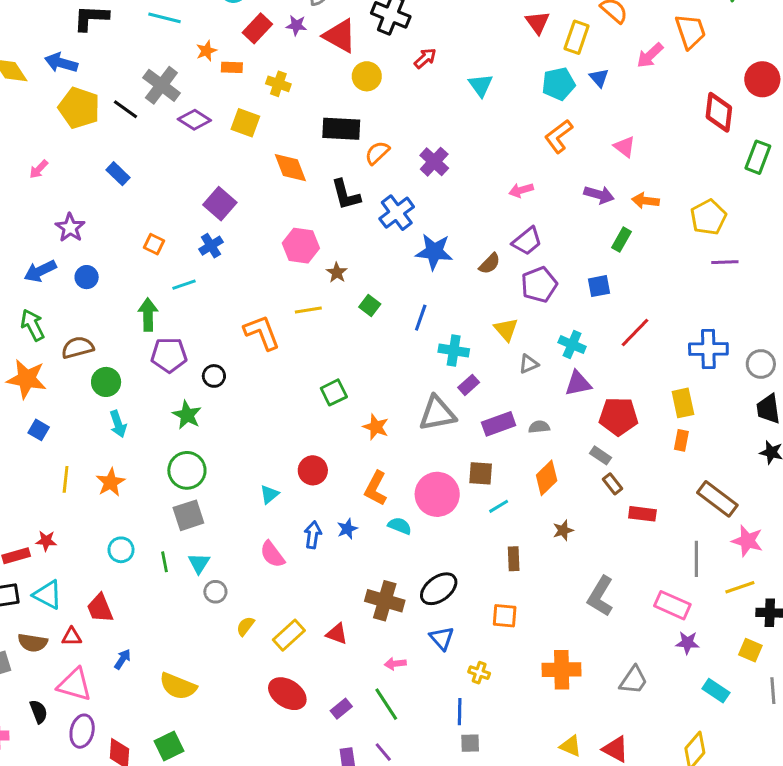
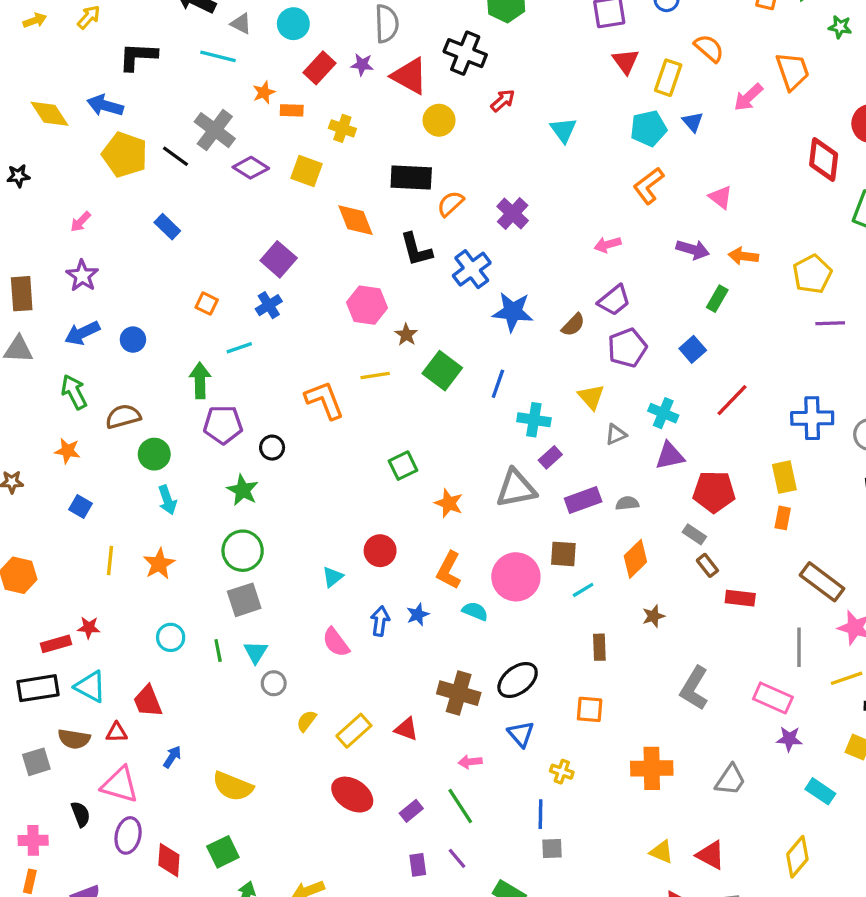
purple star: (70, 228) -> (82, 276), moved
blue square: (599, 286) -> (693, 349), turned -30
green square: (370, 306) -> (442, 371), size x1.6
orange star: (27, 379) -> (67, 451), size x0.6

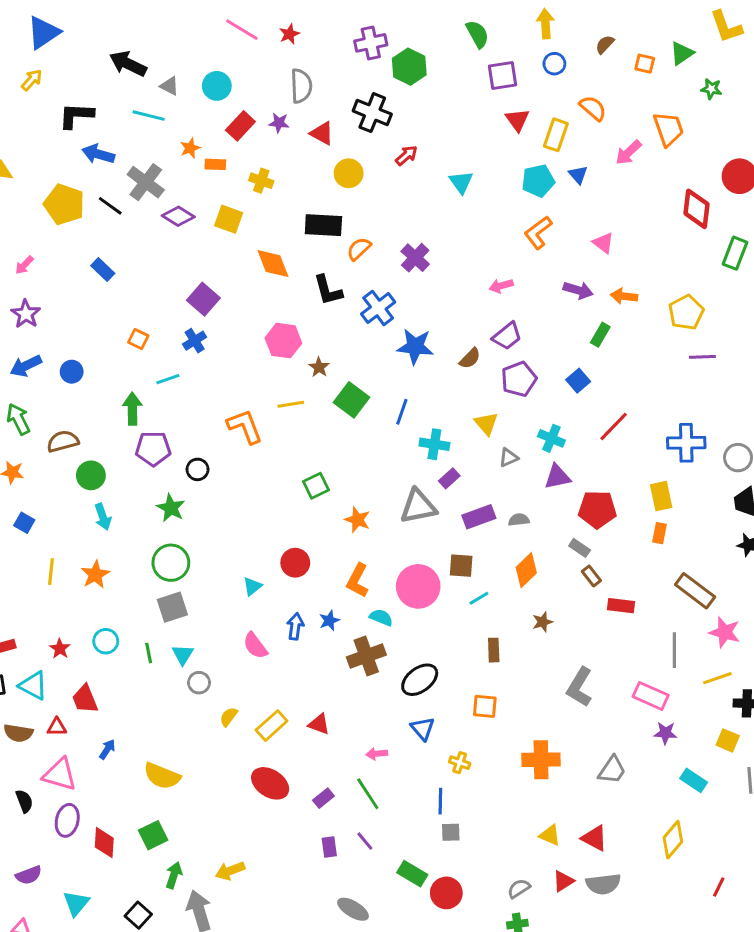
red triangle: (410, 76) -> (322, 133), size x0.7
blue arrow: (105, 105) -> (98, 154), moved
red star: (89, 628) -> (60, 649), moved, turned 30
brown cross: (459, 693) -> (366, 656), moved, turned -36

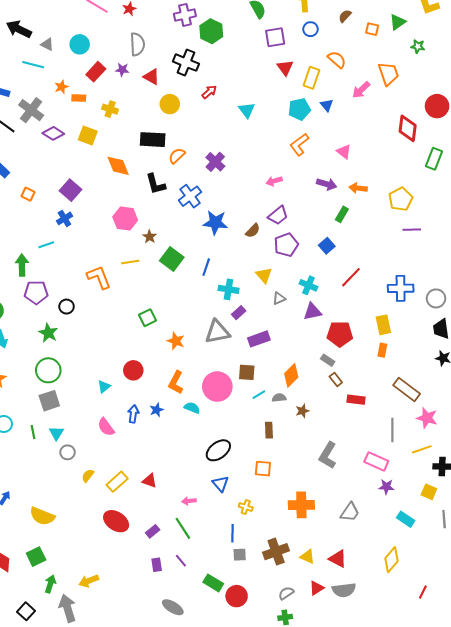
orange square: (138, 339) -> (28, 194), moved
gray semicircle: (519, 520) -> (279, 398), moved
brown cross: (366, 656) -> (276, 552), moved

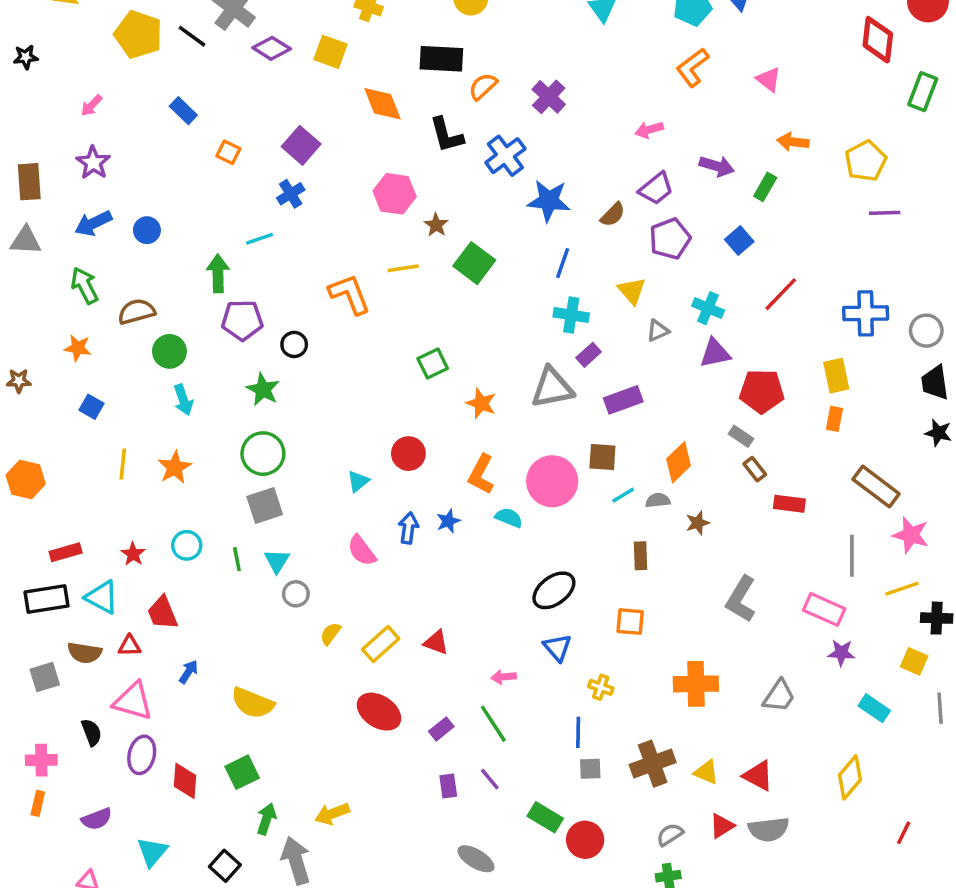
purple arrow: (327, 184) -> (717, 166), moved
blue line: (206, 267) -> (563, 263), moved

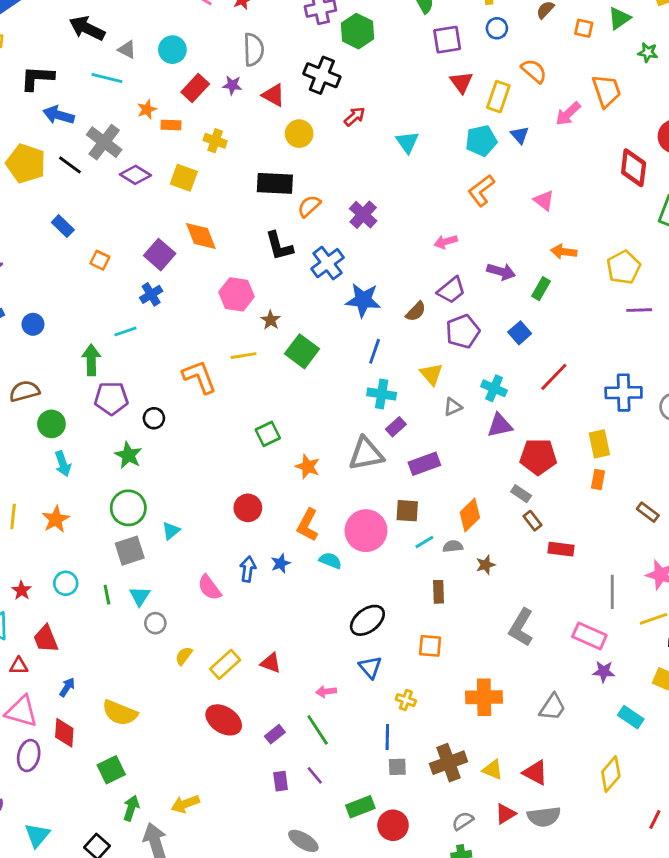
orange diamond: (382, 104) -> (201, 236), moved
cyan triangle: (358, 481) -> (171, 531), moved
brown rectangle: (876, 486) -> (648, 512), moved, size x0.6
red diamond: (185, 781) -> (64, 733), moved
green rectangle: (545, 817) -> (360, 807), turned -52

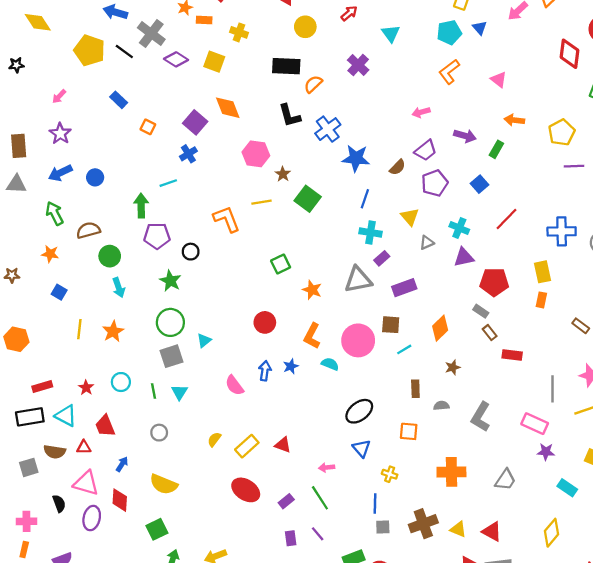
purple cross: (363, 215) -> (358, 65), moved
gray semicircle: (453, 546) -> (441, 406), moved
gray circle: (155, 623) -> (159, 433), moved

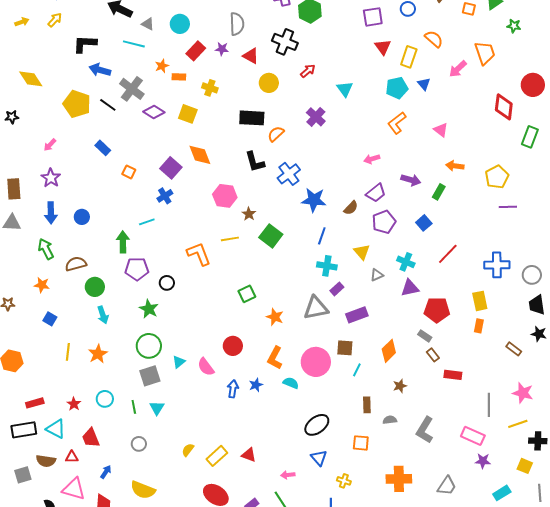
blue arrow: (60, 173) -> (51, 213), turned -65
cyan line: (404, 349) -> (357, 370), turned -32
pink semicircle: (234, 385) -> (206, 367), moved
cyan rectangle: (567, 488) -> (502, 493), turned -66

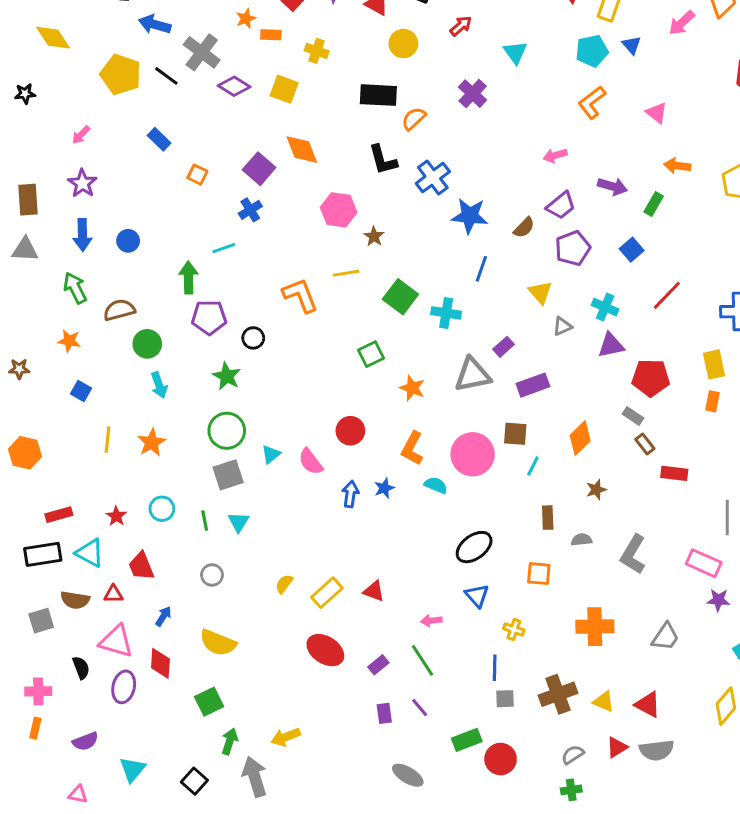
green square: (271, 236) -> (400, 297), moved
cyan cross: (327, 266) -> (446, 313), moved

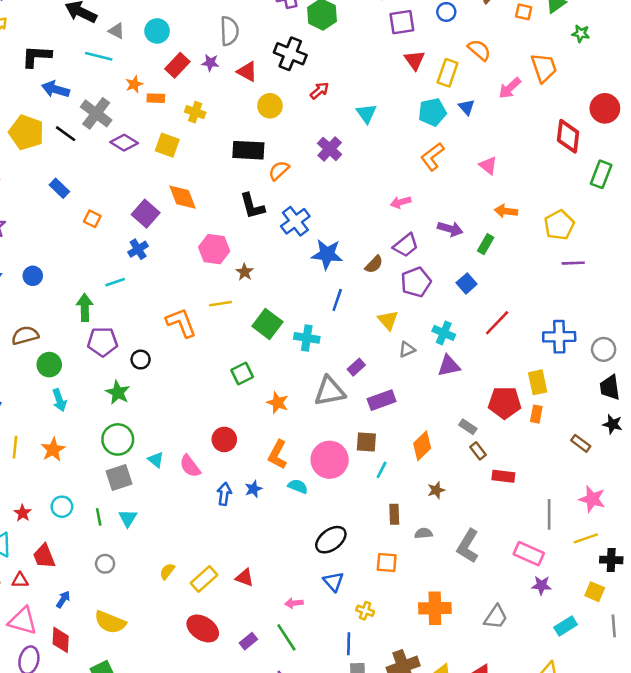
red pentagon: (651, 378) -> (505, 403), moved
cyan triangle: (271, 454) -> (156, 460), turned -42

